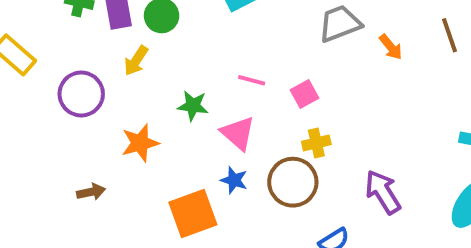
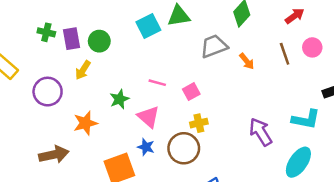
green star: (193, 106) -> (119, 99), turned -30
brown arrow: (91, 192) -> (54, 155), size x1.6
purple arrow: (383, 192) -> (261, 132), moved

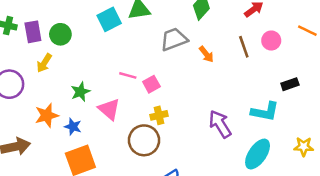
pink line: (157, 83) -> (128, 75), moved
blue star: (146, 147) -> (73, 127), moved

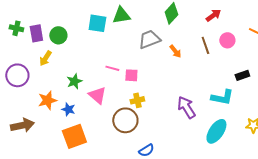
cyan square: (109, 19) -> (97, 23), turned 36
pink square: (151, 84) -> (131, 75), turned 32

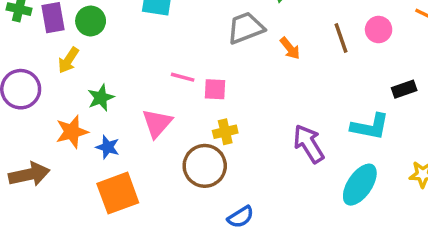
green star: (74, 81) -> (101, 98), moved
pink triangle: (97, 95) -> (157, 123), turned 30

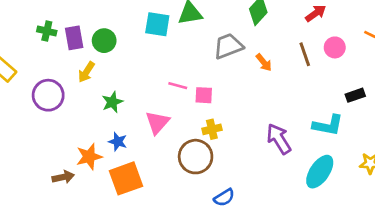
orange star: (72, 132) -> (89, 157), moved
brown arrow: (29, 174) -> (63, 177), moved, size x0.7

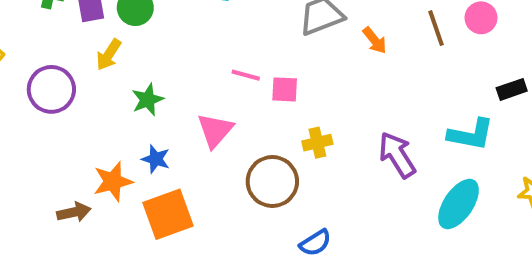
yellow cross: (212, 129) -> (317, 143), moved

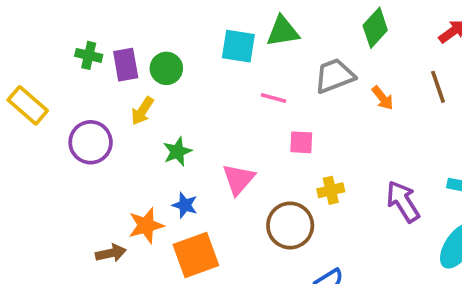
pink line: (246, 75) -> (274, 98), moved

